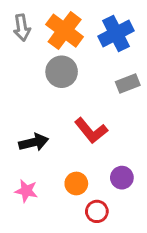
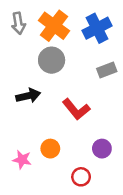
black arrow: (34, 142) -> (28, 96), moved
orange circle: (76, 183) -> (50, 149), moved

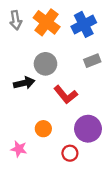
gray circle: (52, 60) -> (45, 64), moved
purple circle: (102, 149) -> (88, 129), size x1.6
pink star: (22, 160) -> (19, 149), moved

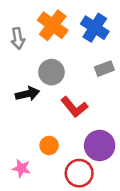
gray arrow: (16, 20) -> (18, 38), moved
blue cross: (84, 24) -> (95, 28), turned -30
red circle: (70, 153) -> (79, 173), size x1.5

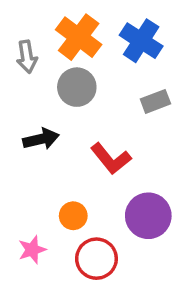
gray circle: (51, 72) -> (77, 87), moved
pink star: (21, 168) -> (32, 250), turned -30
red circle: (79, 173) -> (96, 259), moved

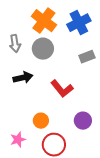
blue cross: (141, 41) -> (79, 23), turned 30
gray arrow: (27, 57) -> (15, 44), moved
purple circle: (148, 216) -> (83, 121), size x0.7

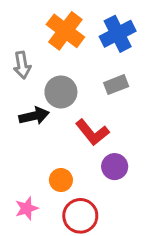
gray circle: (43, 49) -> (61, 92), moved
gray rectangle: (87, 57) -> (116, 85), moved
purple circle: (83, 121) -> (115, 167), moved

